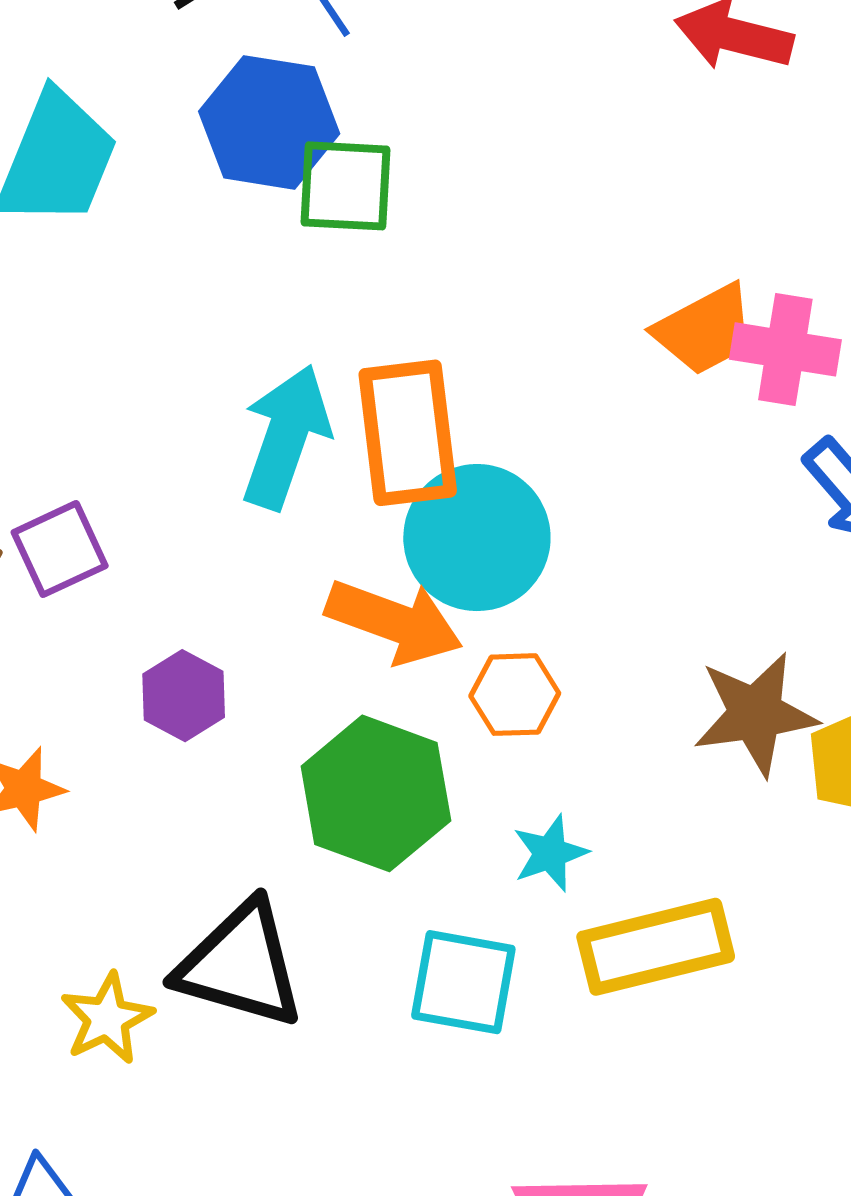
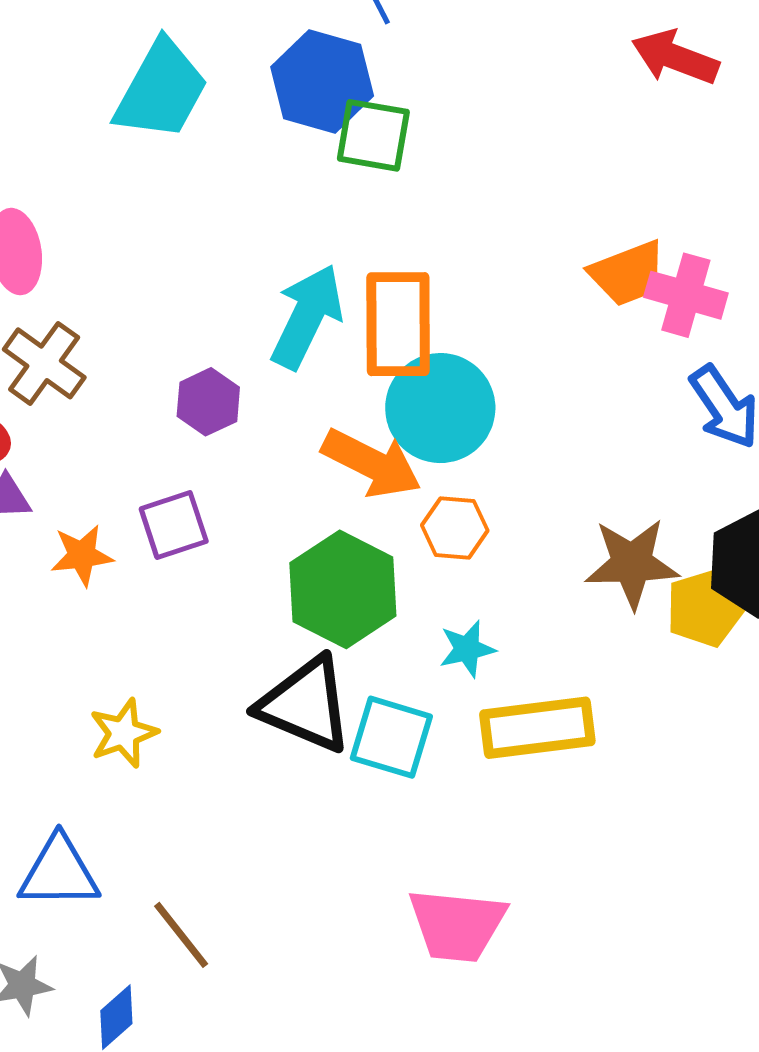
purple square: (60, 549) -> (174, 525), moved
purple hexagon: (184, 696) -> (208, 402), moved
black triangle: (240, 965) -> (305, 705), moved

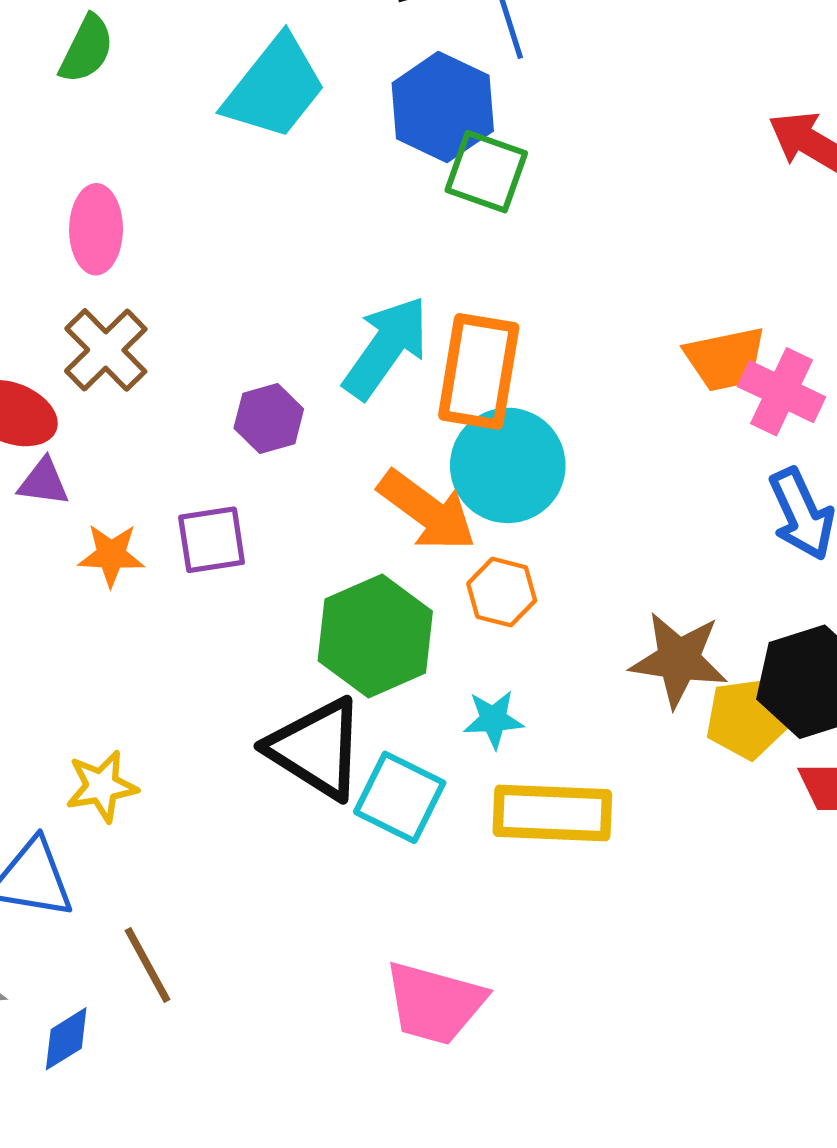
yellow star: (123, 733) -> (102, 786), moved

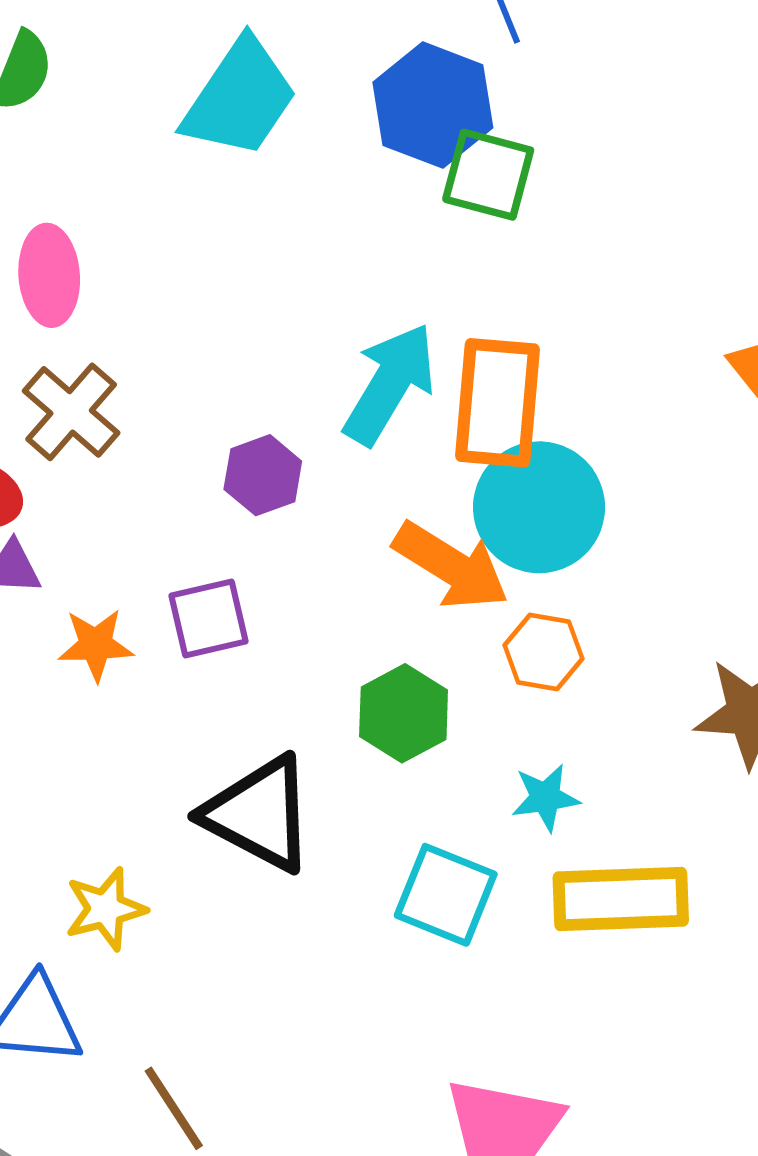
green hexagon: (375, 636) -> (404, 713), size x0.7
black triangle: (316, 748) -> (259, 814), moved

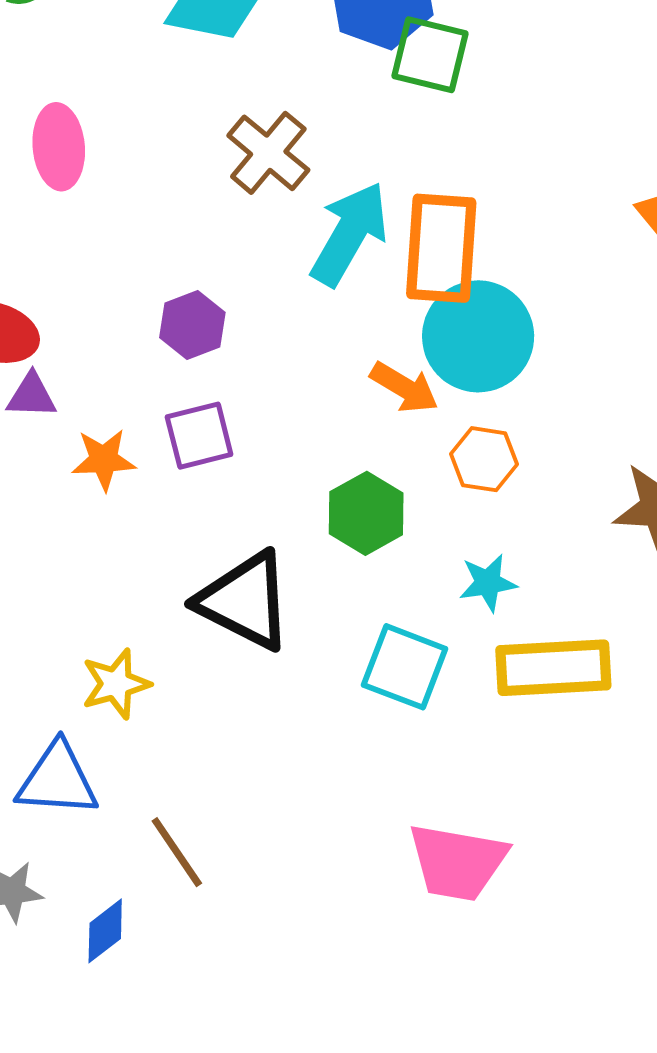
brown cross: (71, 412) -> (268, 153), moved
purple hexagon: (263, 475) -> (192, 325), moved
orange arrow: (451, 566) -> (404, 387), size x0.7

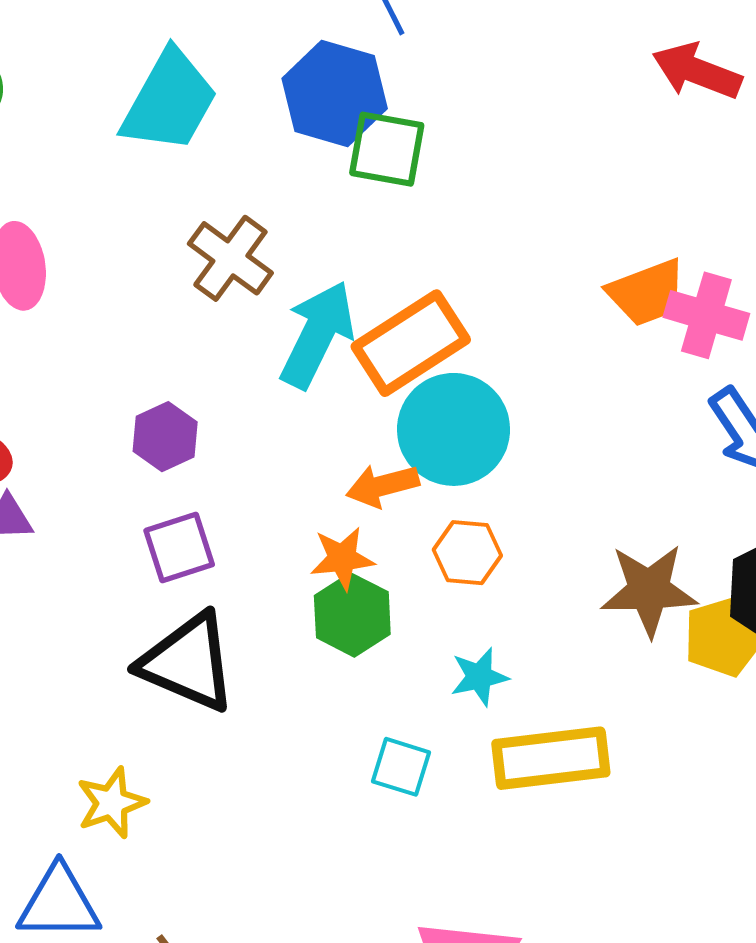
orange rectangle: (441, 248) -> (411, 343), turned 57
orange arrow: (404, 387) -> (383, 486), turned 138
orange star: (104, 460) -> (342, 558), moved
black triangle: (245, 601) -> (188, 662), moved
cyan square: (405, 667) -> (401, 767), size x0.7

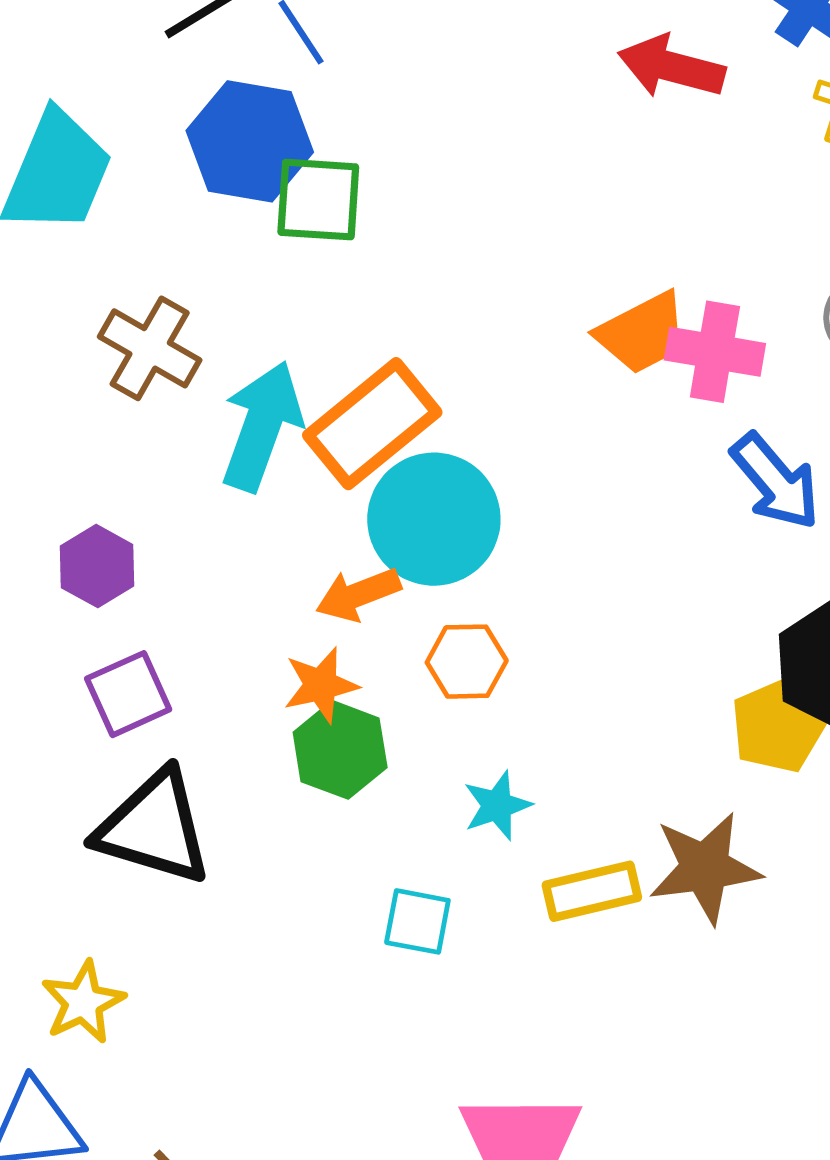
brown star: (649, 590) -> (705, 868), moved
yellow rectangle: (551, 758) -> (592, 891), size x0.7

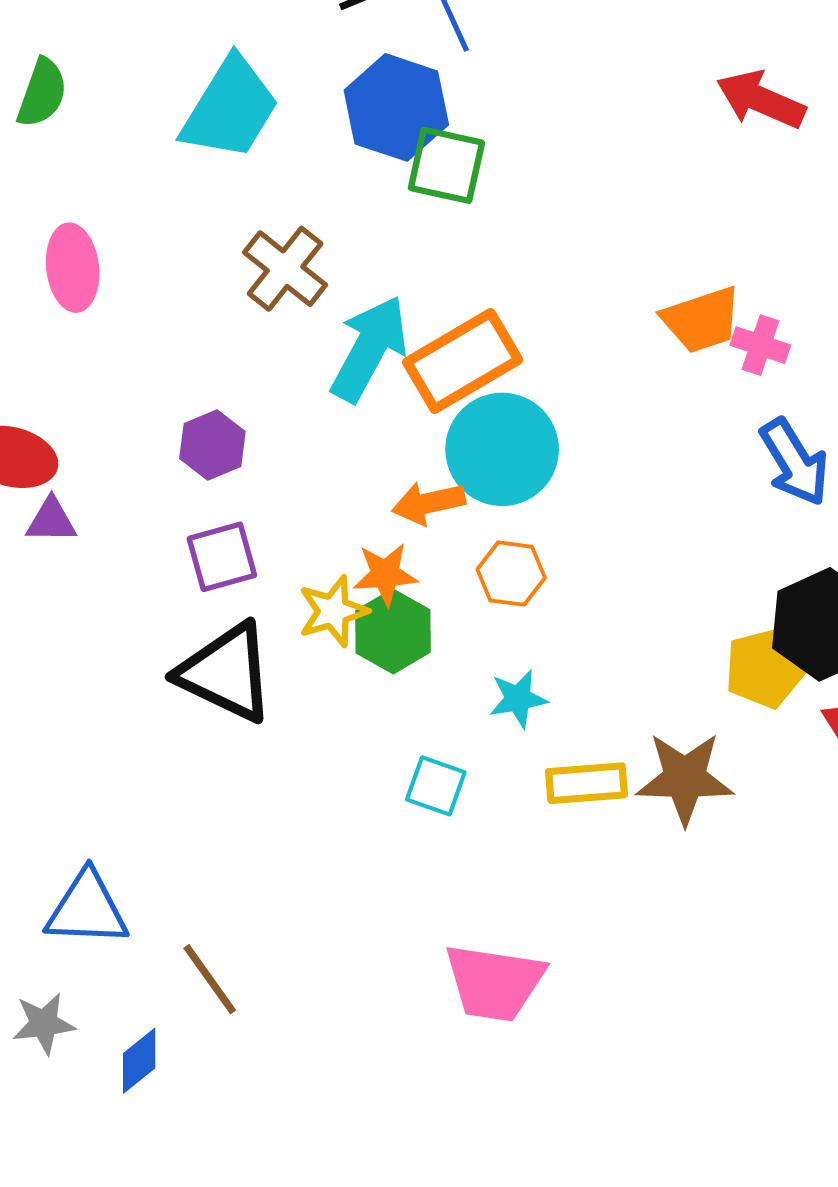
pink cross: (715, 352) -> (760, 345), size x0.7
yellow star: (83, 1002) -> (333, 611), moved

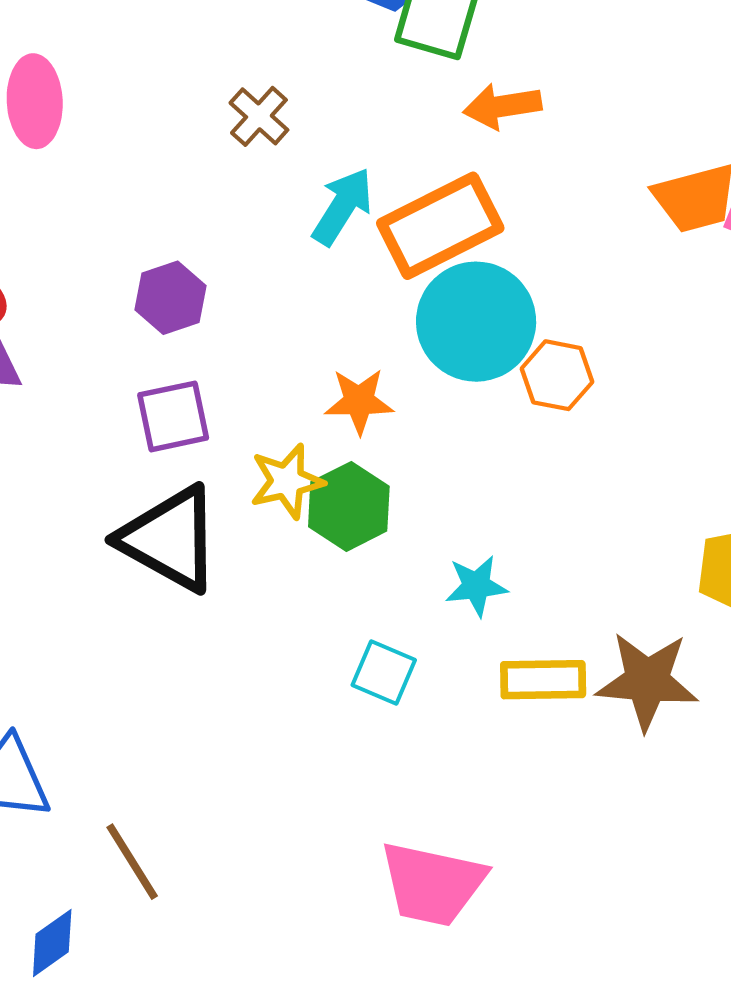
brown cross: (285, 269) -> (259, 116), size x0.7
cyan arrow: (369, 349) -> (343, 206), size x0.7
orange arrow: (429, 503) -> (502, 106), moved
orange star: (385, 574) -> (359, 401), moved
orange hexagon: (511, 574) -> (557, 375), moved

